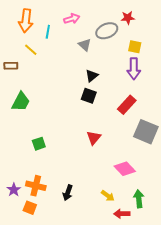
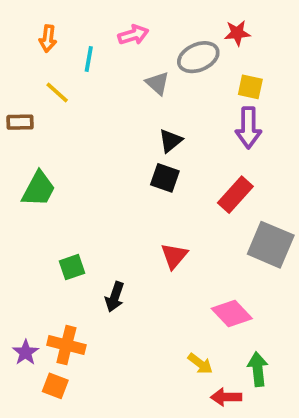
orange arrow: (26, 21) -> (48, 39), size x0.6
black arrow: (68, 193) -> (115, 297), moved

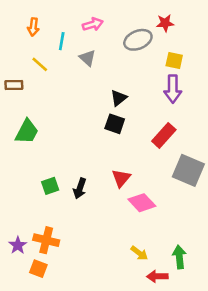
gray triangle: (157, 83) -> (88, 58), moved
black arrow: (115, 297) -> (80, 188), moved
pink diamond: (232, 313) -> (142, 203), moved

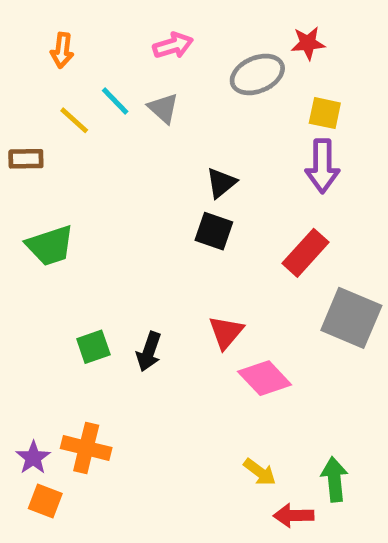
cyan line: (62, 41) -> (115, 101), moved, turned -54
green trapezoid: (27, 132) -> (50, 246), turned 44
orange square: (38, 269) -> (45, 501), moved

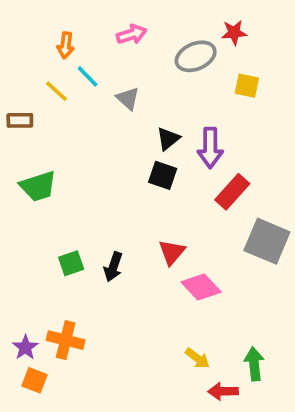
orange arrow: (62, 50) -> (66, 45), moved
gray triangle: (163, 108) -> (128, 98), moved
purple arrow: (322, 166) -> (210, 148), moved

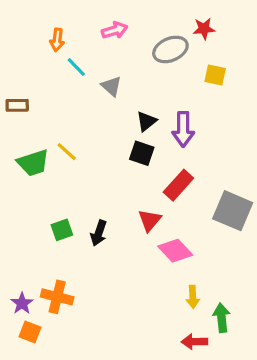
yellow line: (56, 91) -> (67, 152), moved
red rectangle: (232, 192) -> (178, 185), moved
yellow arrow: (197, 358) -> (193, 297), moved, turned 50

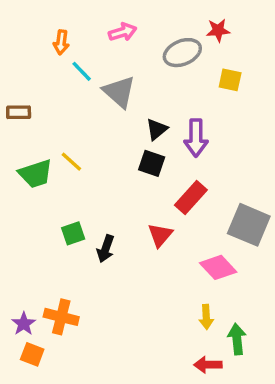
gray triangle: (111, 86) -> (119, 92), size x1.5
green square: (62, 230) -> (73, 233), moved
pink diamond: (175, 251) -> (218, 267), moved

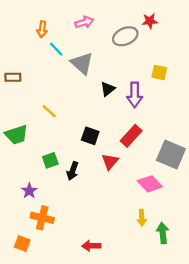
yellow square: (230, 80) -> (159, 73), moved
black square: (152, 163) -> (90, 136), moved
green trapezoid: (36, 174) -> (16, 135), moved
purple star: (24, 324) -> (29, 191), moved
red arrow: (208, 365) -> (91, 246), moved

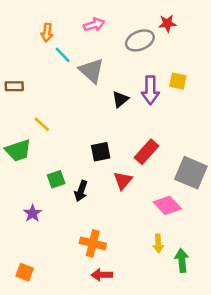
purple arrow: (135, 95) -> (150, 90), moved
yellow line: (49, 111) -> (42, 124), moved
black square: (90, 136) -> (101, 152), turned -30
orange cross: (42, 218) -> (93, 243), moved

